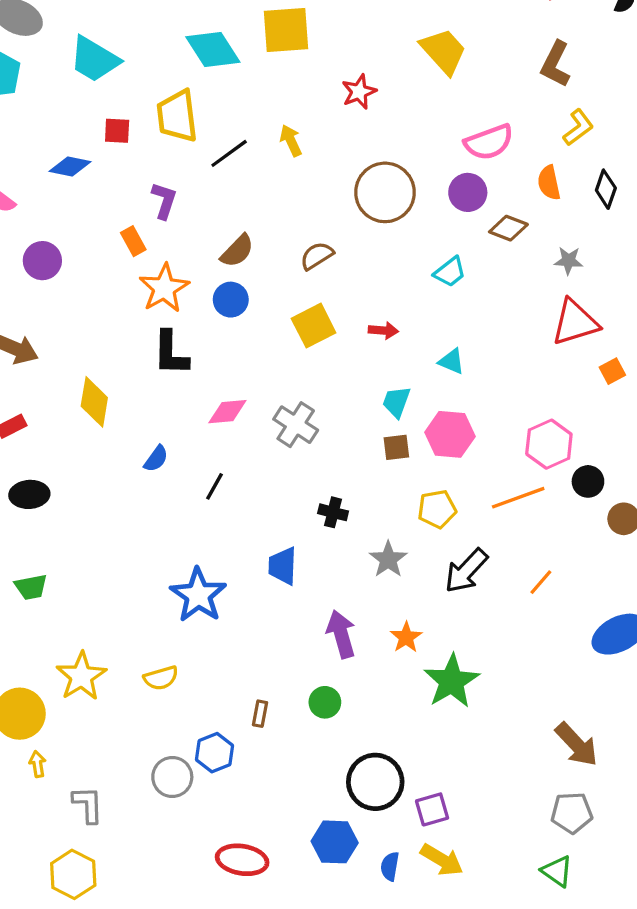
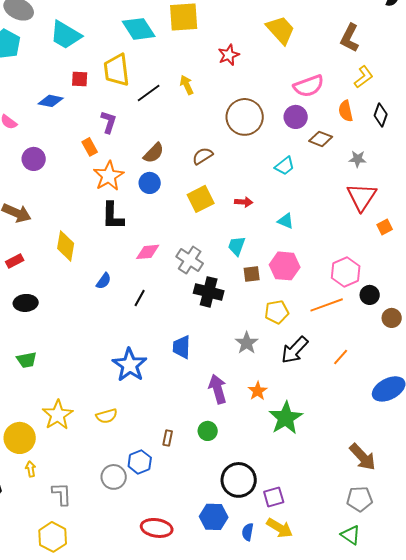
red triangle: (575, 322) -> (362, 197), turned -40
cyan trapezoid: (396, 402) -> (237, 246), moved
black cross: (333, 512) -> (209, 292), moved, size x1.6

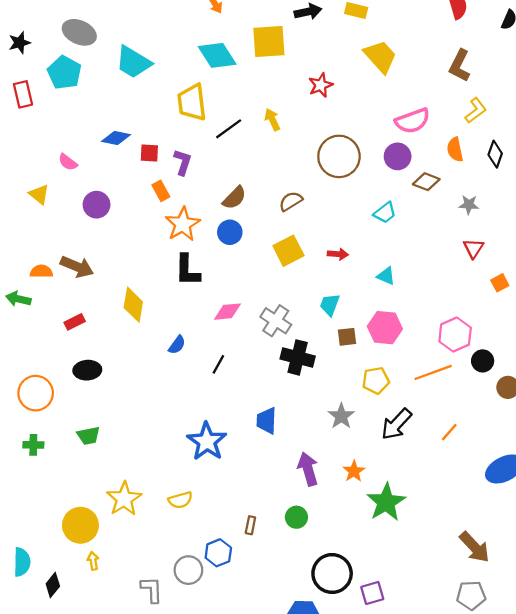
red square: (80, 79) -> (149, 153), moved
red triangle: (362, 197) -> (473, 248), size x0.6
gray L-shape: (62, 494) -> (152, 590), moved

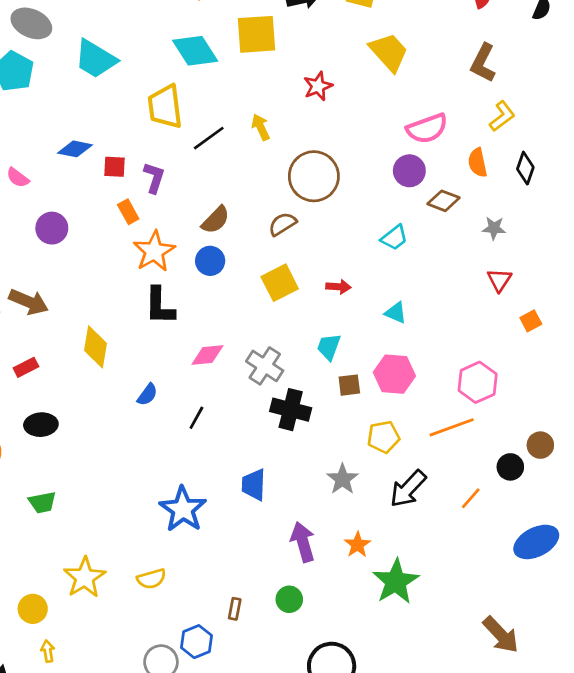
brown circle: (339, 156) -> (314, 176), moved
black circle: (483, 361) -> (510, 467), moved
yellow circle: (80, 525) -> (33, 609), size x0.7

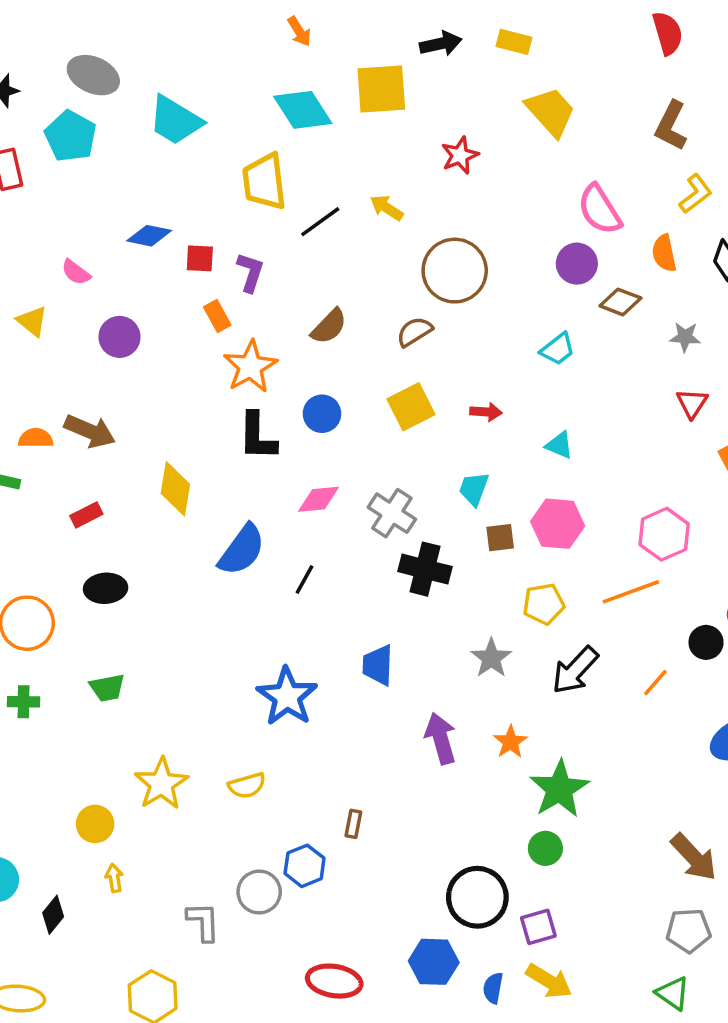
yellow arrow: (261, 127) -> (387, 208), turned -32
pink semicircle: (427, 128) -> (600, 209), turned 78
blue circle: (210, 261) -> (322, 414), moved
blue semicircle: (147, 395) -> (242, 550), size x1.8
green circle: (289, 599) -> (545, 848), moved

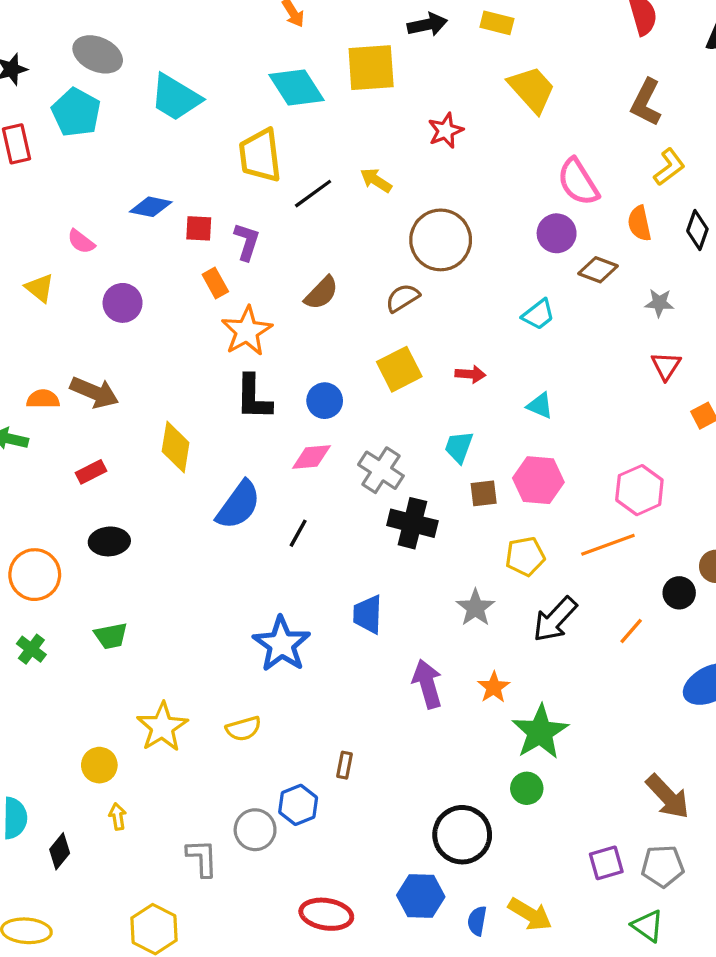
blue circle: (322, 414) -> (325, 401), moved
green cross: (23, 702) -> (31, 649), turned 36
purple square: (538, 927) -> (606, 863), moved

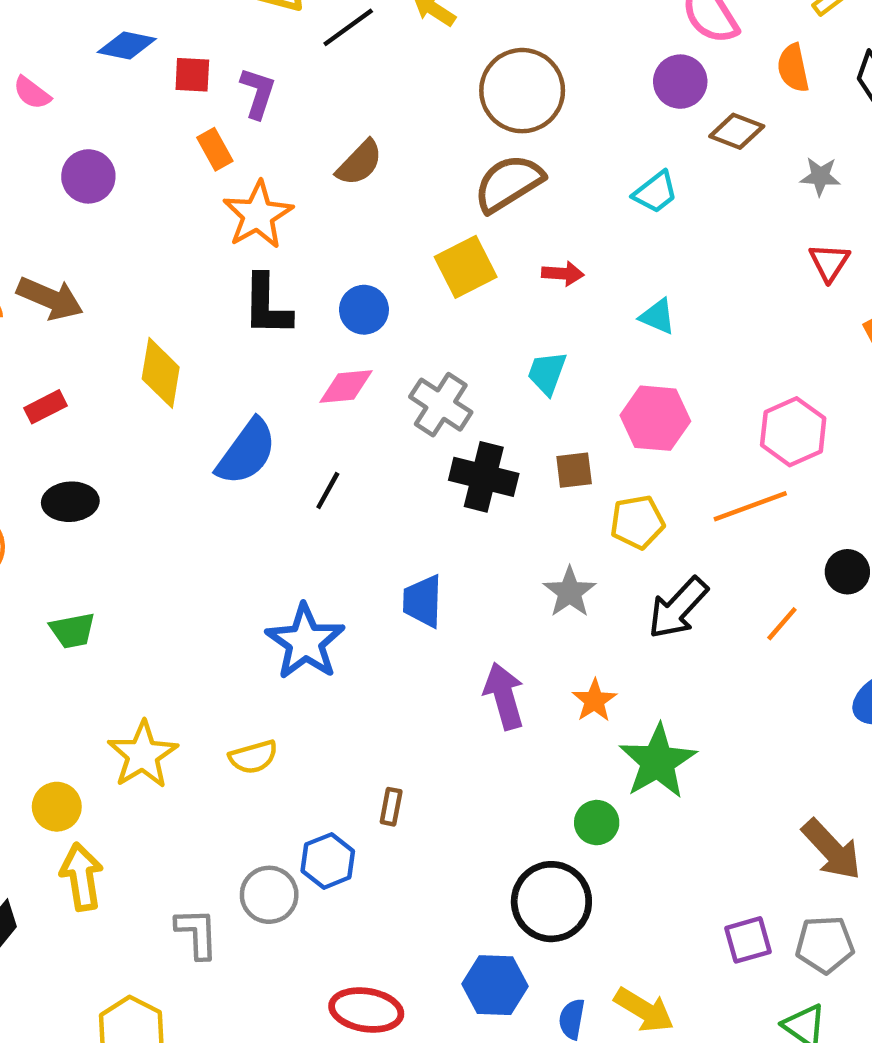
brown semicircle: (403, 298) -> (509, 183), moved, size x1.5
brown square: (484, 493) -> (574, 470), moved
green circle: (527, 788) -> (597, 823), moved
yellow arrow: (118, 816) -> (82, 877), size x1.8

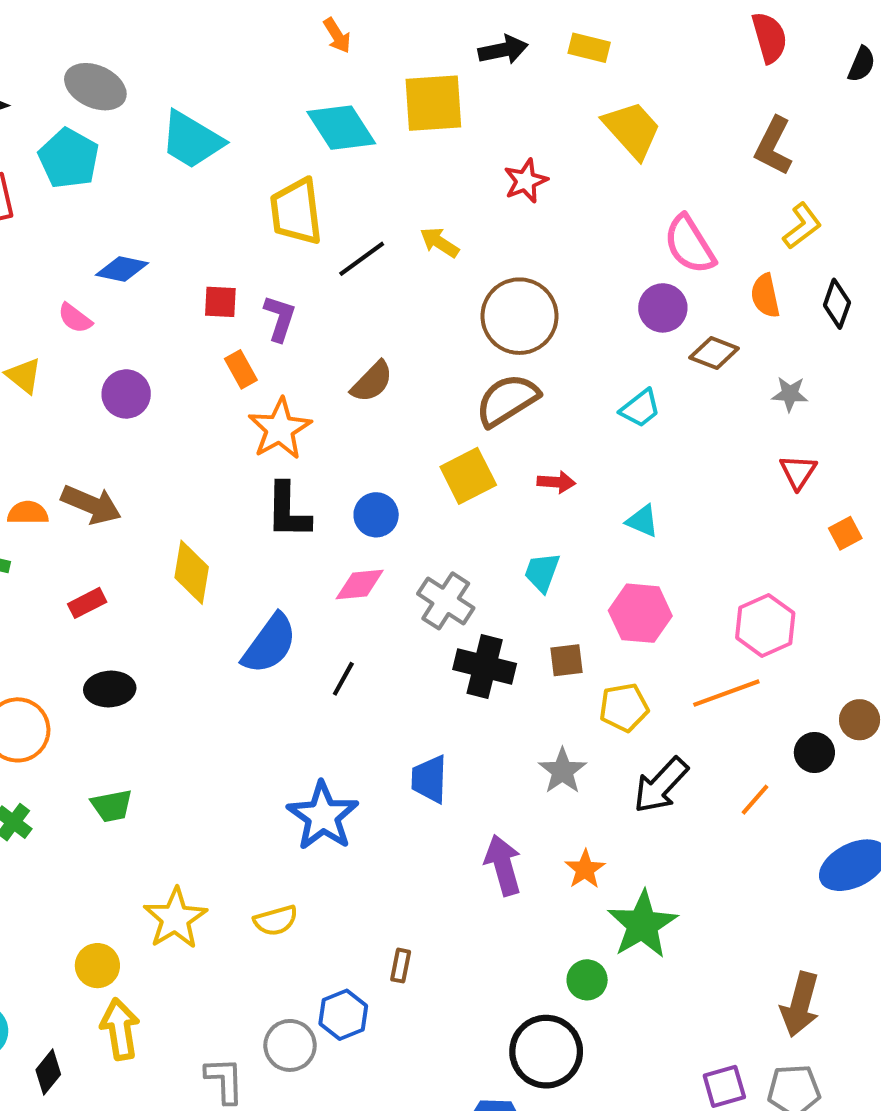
blue diamond: (127, 45) -> (122, 269), moved
brown arrow: (832, 850) -> (800, 1004), turned 58

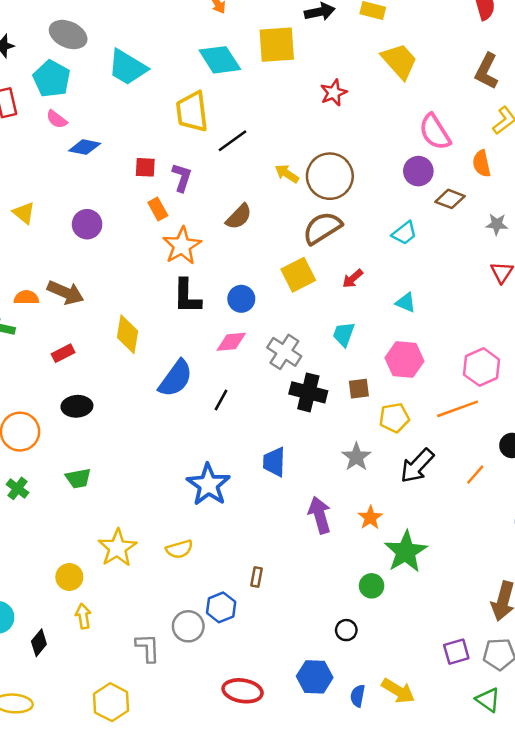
yellow arrow: (440, 242) -> (287, 174), moved
pink semicircle: (75, 318) -> (57, 119), moved
red arrow: (556, 482) -> (353, 279), turned 135
yellow arrow: (120, 1029) -> (83, 616), size x0.7
black circle: (546, 1052) -> (346, 630), size x0.5

